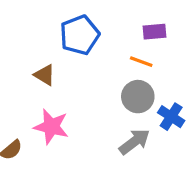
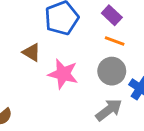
purple rectangle: (154, 32) -> (112, 15), moved, turned 48
pink star: (51, 127) -> (63, 74), moved

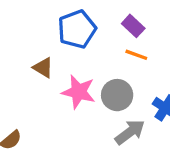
gray circle: (112, 71) -> (117, 95), moved

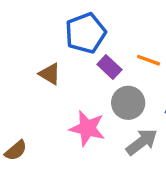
purple rectangle: (133, 26) -> (109, 67), moved
pink star: (78, 92) -> (87, 128), moved

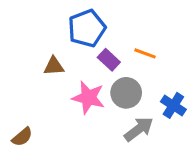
brown triangle: (50, 74) -> (54, 66), turned -35
pink star: (87, 128) -> (88, 98), moved

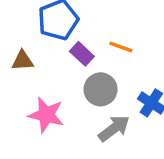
pink star: (88, 98) -> (46, 115), moved

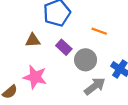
purple rectangle: (82, 54) -> (64, 47), moved
pink star: (46, 115) -> (35, 77), moved

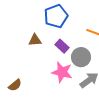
pink star: (35, 77) -> (62, 72), moved

